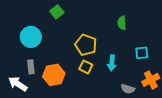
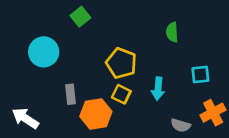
gray rectangle: (31, 67) -> (70, 94), moved
orange hexagon: (54, 75) -> (96, 114), moved

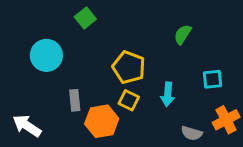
green semicircle: (172, 32) -> (183, 34), turned 36

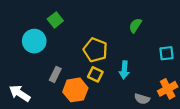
green square: (85, 18) -> (55, 20), moved
cyan square: (213, 79) -> (166, 53), moved
gray rectangle: (75, 100) -> (55, 74), turned 32

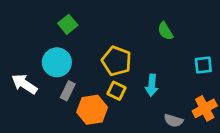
green semicircle: (135, 25) -> (165, 31), turned -64
cyan circle: (34, 41) -> (57, 62), moved
white arrow: (20, 93) -> (24, 84), moved

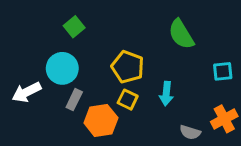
green semicircle: (165, 31) -> (181, 34), size x1.5
white arrow: (24, 84) -> (27, 92), turned -60

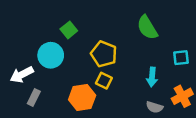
green square: (74, 27) -> (69, 30), moved
cyan arrow: (166, 94) -> (152, 77), moved
gray rectangle: (74, 100) -> (34, 97), moved

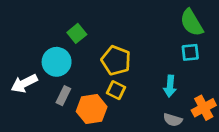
green semicircle: (147, 27) -> (192, 23), moved
cyan square: (181, 58) -> (190, 52), moved
gray rectangle: (34, 97) -> (63, 96), moved

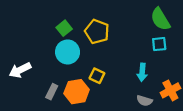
yellow pentagon: (116, 60) -> (97, 32), moved
cyan circle: (57, 62) -> (68, 52), moved
gray rectangle: (63, 96) -> (52, 92), moved

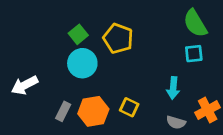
yellow square: (97, 76) -> (129, 107), moved

